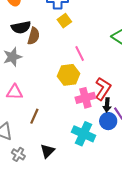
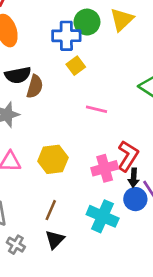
pink line: (80, 53) -> (97, 109), turned -49
yellow hexagon: (69, 75) -> (53, 159), moved
brown line: (34, 116) -> (51, 210), moved

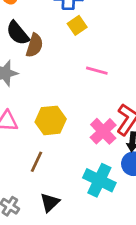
black semicircle: (18, 75) -> (18, 33), turned 60
pink cross: (105, 168) -> (103, 131), turned -30
brown line: (51, 210) -> (37, 162), moved

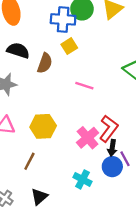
black semicircle: (18, 33) -> (18, 51), turned 145
brown semicircle: (35, 45) -> (45, 63), moved
cyan cross: (99, 180) -> (82, 179), size x0.7

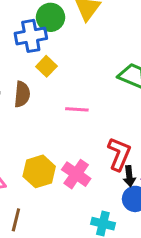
pink cross: (88, 138) -> (76, 174), moved
brown line: (29, 161) -> (16, 220), moved

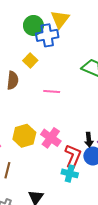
blue cross: (31, 36) -> (47, 35), moved
red L-shape: (119, 154) -> (73, 156), moved

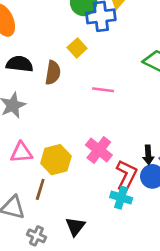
yellow hexagon: (24, 136) -> (56, 160), moved

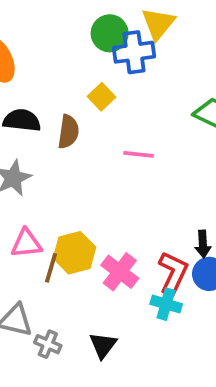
pink cross: (99, 150) -> (120, 272), moved
brown line: (40, 189) -> (51, 268), moved
gray cross: (36, 236) -> (48, 344), moved

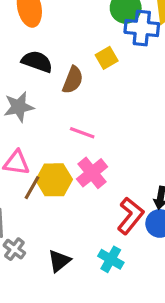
pink line: (139, 154) -> (82, 133), moved
pink cross: (120, 272) -> (92, 173), moved
cyan cross: (166, 304) -> (111, 259), moved

